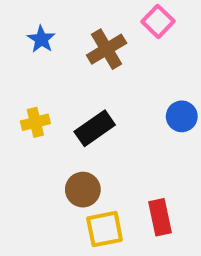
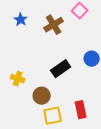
yellow cross: (35, 122) -> (18, 79), moved, turned 32
black rectangle: (95, 128) -> (61, 69), moved

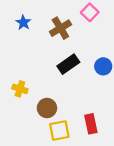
black rectangle: (61, 69) -> (68, 64), moved

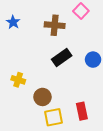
blue star: (23, 23) -> (13, 22), moved
brown cross: (60, 28) -> (55, 25), turned 36

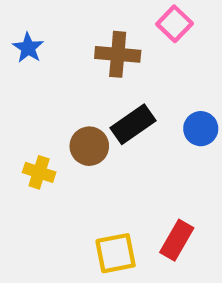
brown circle: (42, 97) -> (89, 146), moved
red rectangle: (82, 111) -> (177, 240), turned 42

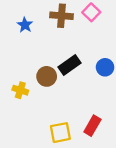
blue star: (28, 48) -> (25, 25), moved
brown cross: (118, 54) -> (62, 16), moved

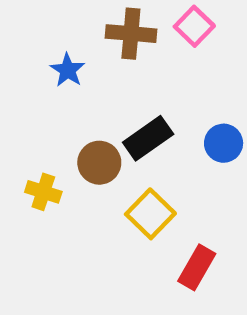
blue star: (25, 25) -> (68, 70), moved
yellow square: (60, 133) -> (150, 214), moved, turned -35

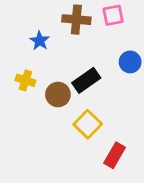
pink square: (194, 26) -> (113, 15), turned 35
blue circle: (224, 143) -> (130, 62), moved
yellow cross: (43, 192) -> (25, 80), moved

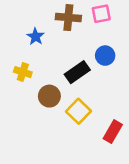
blue circle: (130, 62) -> (105, 56), moved
brown circle: (58, 94) -> (49, 96), moved
red rectangle: (115, 155) -> (113, 132), moved

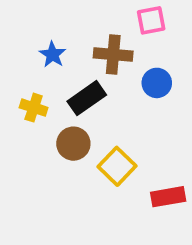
brown cross: (68, 18) -> (113, 55), moved
black rectangle: (77, 72) -> (87, 98), moved
red rectangle: (113, 132) -> (168, 197), turned 50

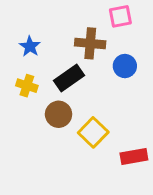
blue star: (53, 55) -> (30, 46), moved

